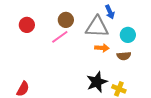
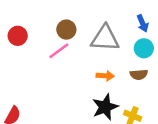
blue arrow: (110, 12) -> (143, 23), moved
orange arrow: (102, 48) -> (105, 76), moved

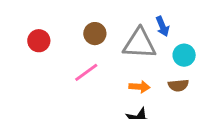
blue arrow: (143, 23) -> (162, 26), moved
pink line: (59, 51) -> (86, 72), moved

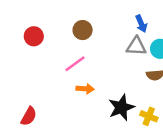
gray triangle: (139, 44) -> (136, 46), moved, size x0.7
orange arrow: (139, 87) -> (85, 89), moved

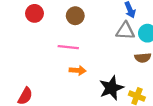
red circle: (34, 36) -> (34, 13), moved
pink line: (75, 64) -> (68, 47), turned 42

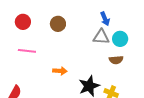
pink line: (68, 47) -> (27, 51), moved

